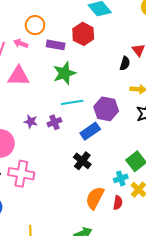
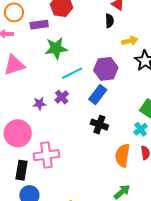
green star: (64, 73) -> (56, 48), turned 30

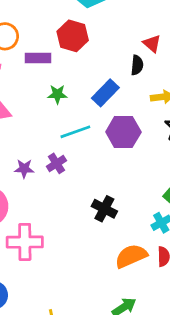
green star: (56, 48) -> (57, 94), size x0.6
blue rectangle: (98, 94) -> (105, 93), moved
orange semicircle: (122, 155) -> (131, 256), turned 50

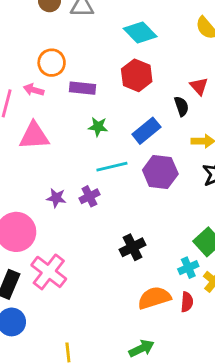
red hexagon: (73, 36) -> (137, 75), moved
black semicircle: (137, 65) -> (181, 106), turned -30
black cross: (104, 209) -> (133, 247), turned 30
pink cross: (25, 242) -> (49, 272), turned 32

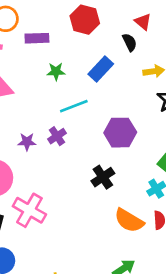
purple hexagon: (160, 172) -> (120, 133), moved
orange semicircle: (154, 298) -> (129, 221), turned -124

